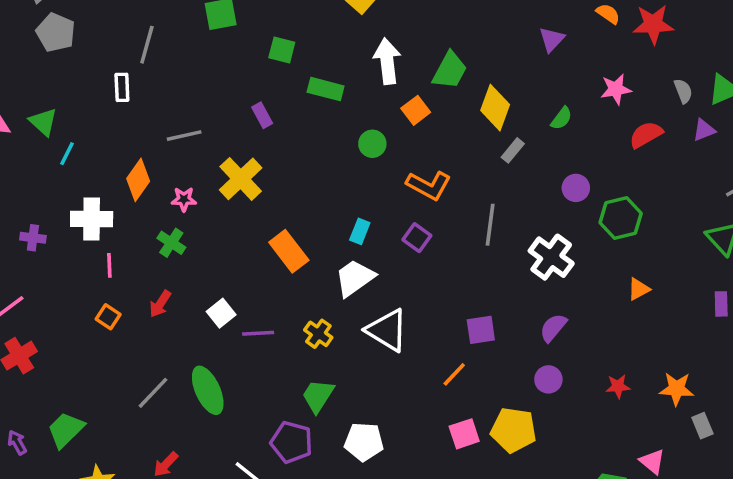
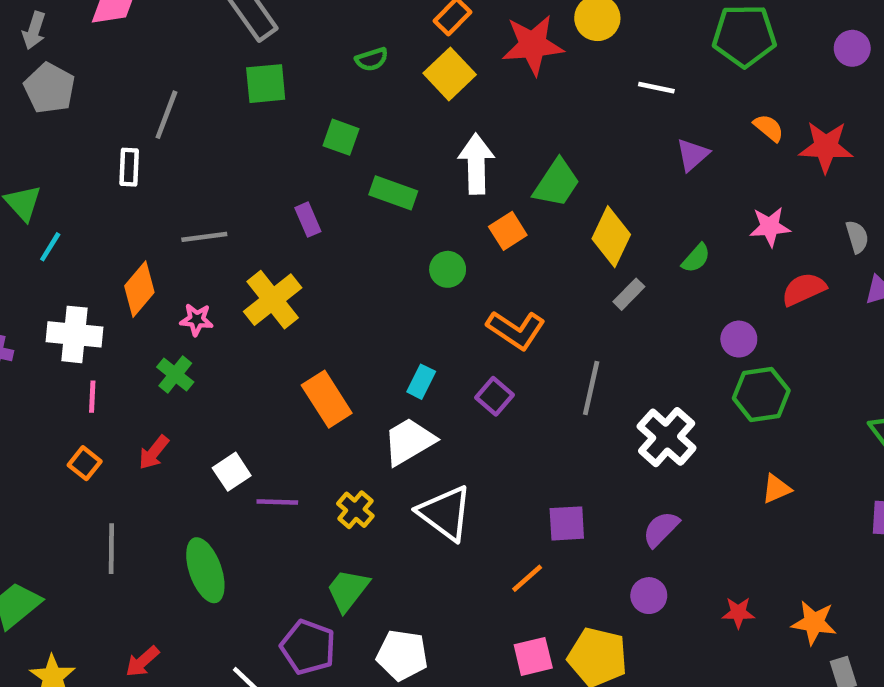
purple circle: (576, 188) -> (739, 339), moved
gray line: (153, 393) -> (111, 549), moved, turned -48

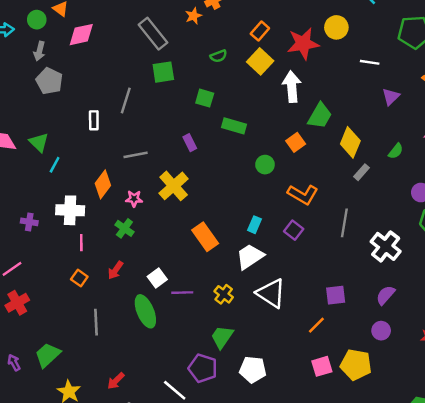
gray line: (166, 115) -> (126, 101), moved
white arrow: (476, 164) -> (292, 87), moved
green ellipse: (205, 570) -> (145, 311), moved

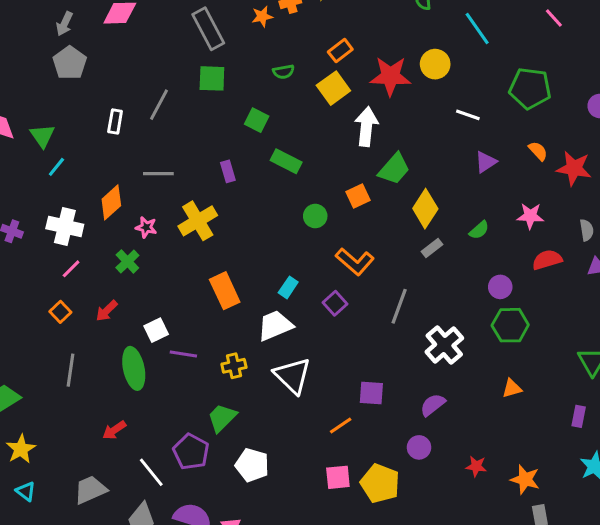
pink line: (81, 243) -> (71, 269), turned 35
yellow cross: (224, 294) -> (234, 366), turned 30
red arrow: (116, 381) -> (114, 430), moved

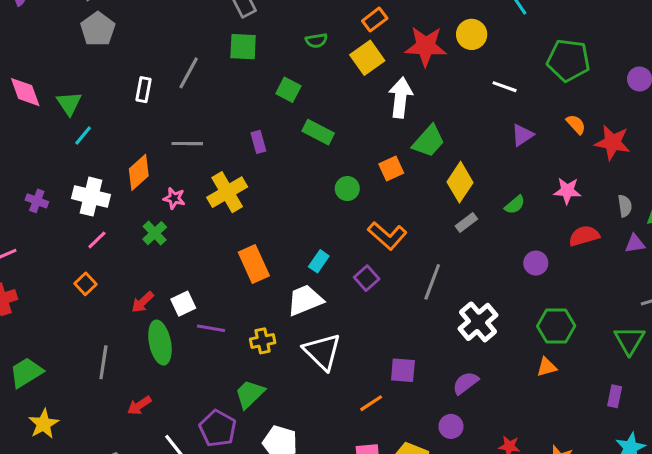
red arrow: (107, 311) -> (143, 302), moved
green hexagon: (510, 325) -> (556, 326), moved
gray line: (71, 370) -> (103, 362), moved

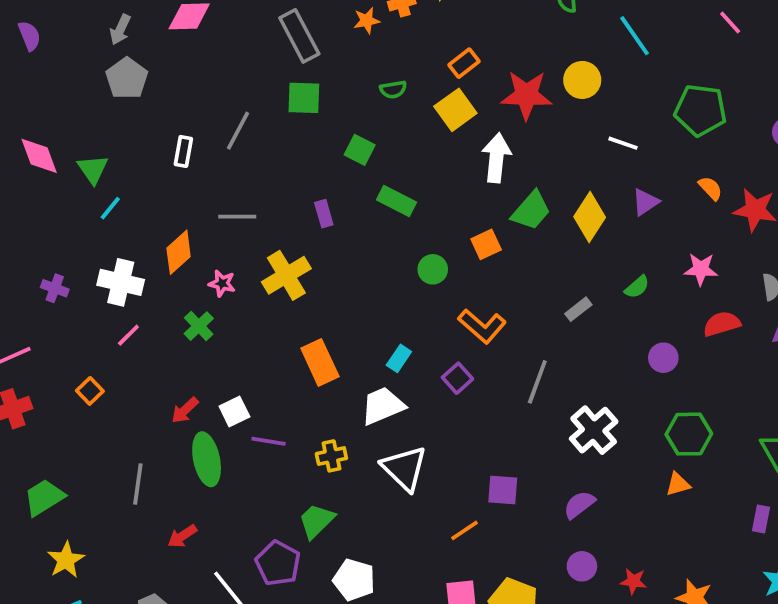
yellow diamond: (460, 182) -> (590, 217), moved
orange square: (86, 284) -> (90, 391), moved
purple circle: (451, 426) -> (582, 566), moved

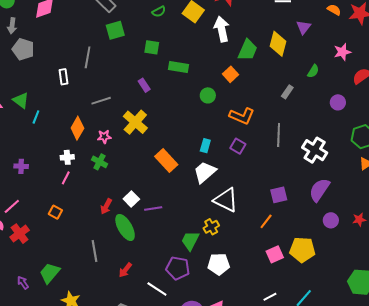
white cross: (121, 282) -> (67, 157), moved, size x0.6
yellow cross: (331, 456) -> (211, 227), moved
purple semicircle: (579, 505) -> (319, 190), size x1.4

